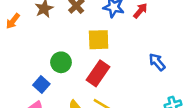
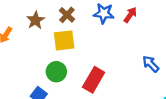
yellow square: (99, 40) -> (64, 40), moved

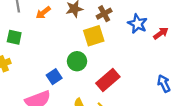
yellow square: (64, 40) -> (94, 36), turned -30

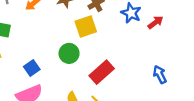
blue square: (54, 77) -> (32, 68), moved

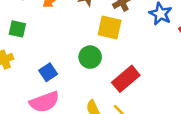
yellow square: (86, 26) -> (110, 27), turned 30

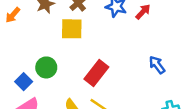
green circle: (90, 57) -> (46, 67), moved

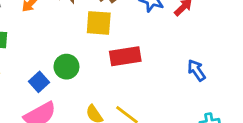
red rectangle: (96, 73) -> (125, 56), moved, turned 40

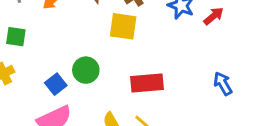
red rectangle: (125, 56) -> (147, 83), moved

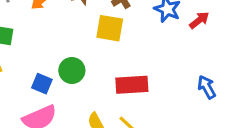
blue square: (56, 84) -> (42, 84), turned -30

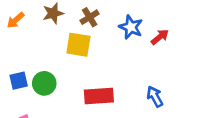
blue square: (42, 84) -> (19, 81), moved, turned -36
blue arrow: (207, 87) -> (155, 97), moved

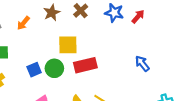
yellow square: (78, 45) -> (68, 45), moved
red rectangle: (99, 96) -> (85, 65), moved

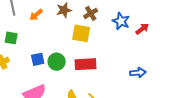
yellow square: (68, 45) -> (81, 33), moved
blue arrow: (142, 64) -> (138, 73), turned 112

